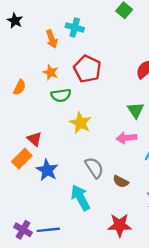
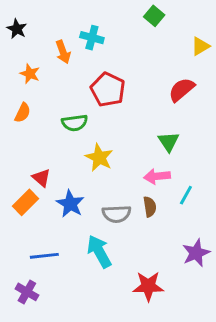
orange star: (51, 72) -> (30, 74), moved
gray semicircle: (94, 168) -> (117, 214), turned 120
blue star: (47, 170) -> (70, 204), moved
brown semicircle: (121, 182) -> (150, 207), moved, turned -126
blue line: (48, 230) -> (44, 256), moved

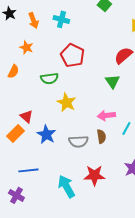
orange arrow: (63, 52) -> (33, 20), moved
orange star: (30, 74) -> (26, 47), moved
green triangle: (169, 142) -> (112, 81), moved
cyan arrow: (99, 251) -> (66, 186), moved
red star: (148, 286) -> (94, 175), moved

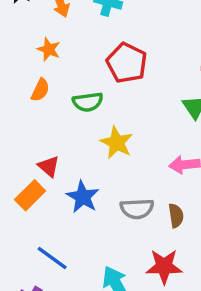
orange semicircle: (13, 71) -> (40, 90), moved
brown semicircle: (101, 136) -> (176, 216), moved
blue line: (28, 170) -> (52, 258), turned 42

